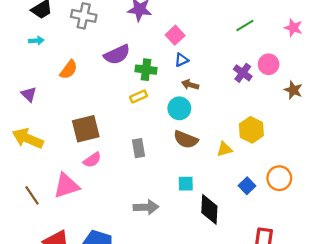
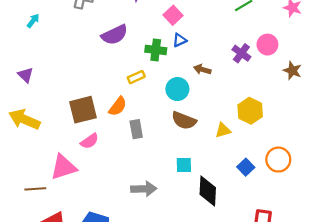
cyan arrow: (36, 41) -> (33, 21), turned -48
orange semicircle: (69, 70) -> (118, 106), moved
green cross: (146, 70) -> (156, 50), moved
brown arrow: (190, 85) -> (202, 70), moved
brown line: (32, 195) -> (35, 189), moved, turned -60

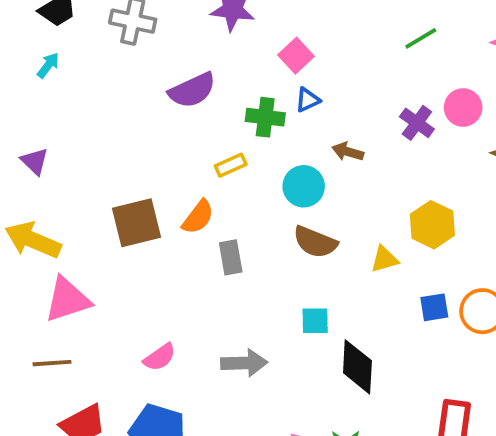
pink semicircle: (90, 141) -> (160, 357), moved
pink triangle: (63, 167) -> (67, 300), moved
blue square: (246, 167) -> (434, 307), moved, turned 35

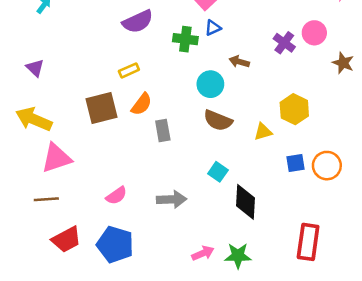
yellow rectangle: (231, 165) -> (129, 70), moved
cyan square: (315, 321) -> (218, 172), turned 36

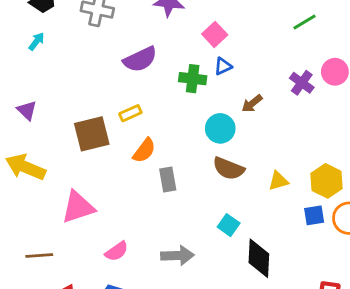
brown arrow: (239, 62) -> (252, 104), turned -54
brown square: (101, 108) -> (92, 134), moved
yellow hexagon: (294, 109) -> (327, 181), moved
pink triangle: (56, 158) -> (78, 207), moved

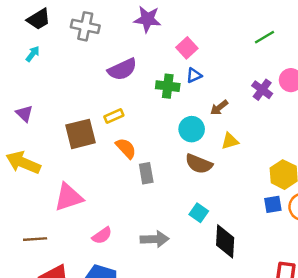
orange semicircle: (144, 150) -> (126, 148), turned -80
yellow triangle: (278, 181) -> (230, 141), moved

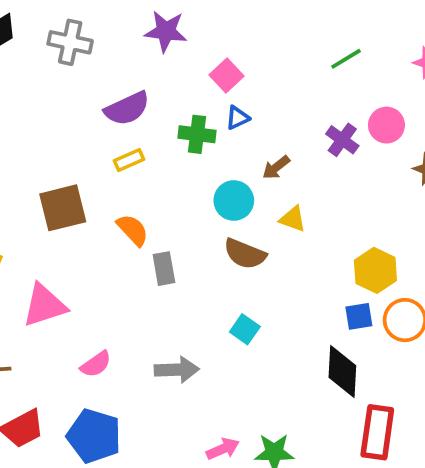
yellow rectangle: (114, 116) -> (129, 160), moved
yellow triangle: (230, 141) -> (293, 219), turned 36
black diamond: (225, 241) -> (342, 372), moved

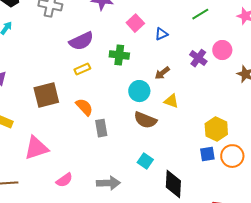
blue triangle: (237, 118) -> (161, 34), moved
black diamond: (342, 372) -> (173, 184), moved

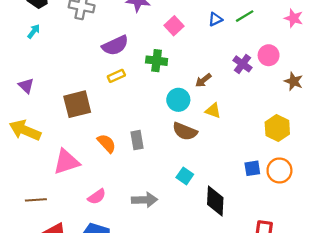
blue triangle: (161, 34) -> (215, 19), moved
orange semicircle: (84, 107) -> (107, 143), moved
yellow hexagon: (216, 129) -> (277, 128), moved

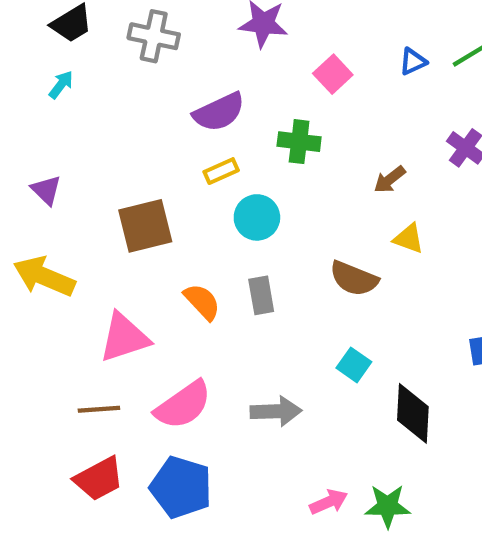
cyan circle: (178, 100) -> (257, 217), moved
pink semicircle: (97, 197) -> (183, 405), size x1.6
brown line: (36, 200) -> (99, 409), moved

